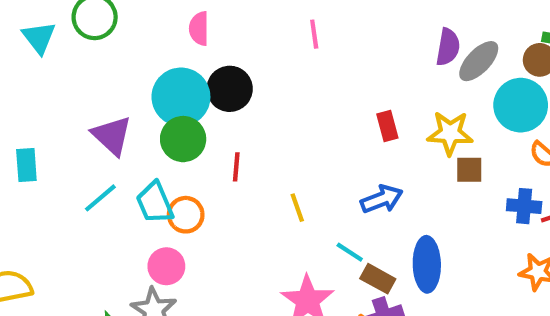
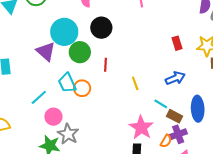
cyan circle: (181, 97) -> (64, 32), moved
cyan line: (100, 198) -> (39, 97), moved
pink circle: (166, 266) -> (53, 117), moved

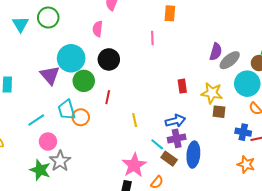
purple cross: (178, 134) -> (177, 138), moved

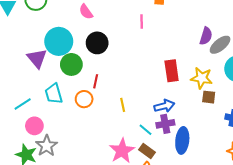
pink semicircle: (98, 29) -> (86, 12), turned -42
red rectangle: (182, 86) -> (172, 71), size x1.5
orange circle: (81, 117) -> (84, 99), moved
brown rectangle: (169, 159) -> (147, 151), moved

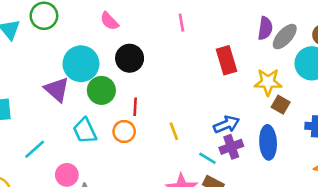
red rectangle: (172, 71) -> (227, 60), moved
brown square: (209, 97) -> (281, 105), turned 32
cyan line: (23, 104) -> (35, 149), moved
blue ellipse: (182, 140) -> (268, 142), moved

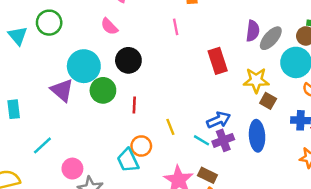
cyan trapezoid: (85, 131) -> (128, 160), moved
orange circle: (124, 131) -> (141, 146), moved
cyan line: (207, 158) -> (202, 140), moved

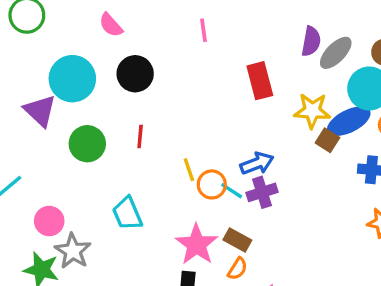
green circle: (103, 90) -> (87, 144), moved
blue ellipse: (257, 136) -> (349, 121), moved, turned 64
orange circle: (141, 146) -> (212, 184), moved

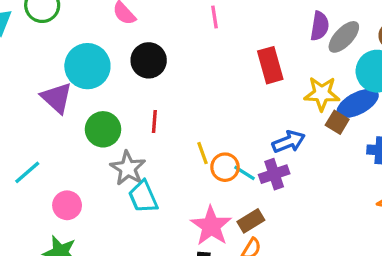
blue arrow: (257, 163) -> (289, 142), moved
brown rectangle: (237, 240) -> (251, 221), turned -60
gray star: (73, 251) -> (128, 168), moved

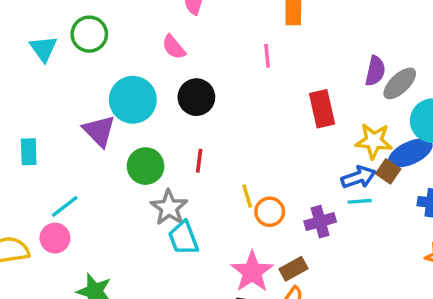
blue arrow: (289, 142) -> (358, 177), moved
cyan line: (245, 173) -> (360, 201), moved, turned -40
pink circle: (67, 205) -> (55, 238), moved

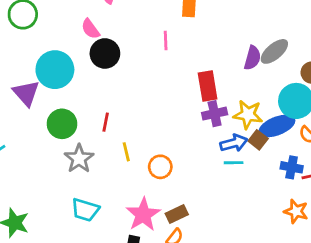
gray ellipse: (400, 83) -> (274, 51), moved
black circle: (196, 97) -> (105, 53), moved
yellow line: (247, 196) -> (126, 152), moved
purple cross: (320, 222) -> (215, 114), moved
cyan trapezoid: (183, 238) -> (85, 210), moved, turned -56

